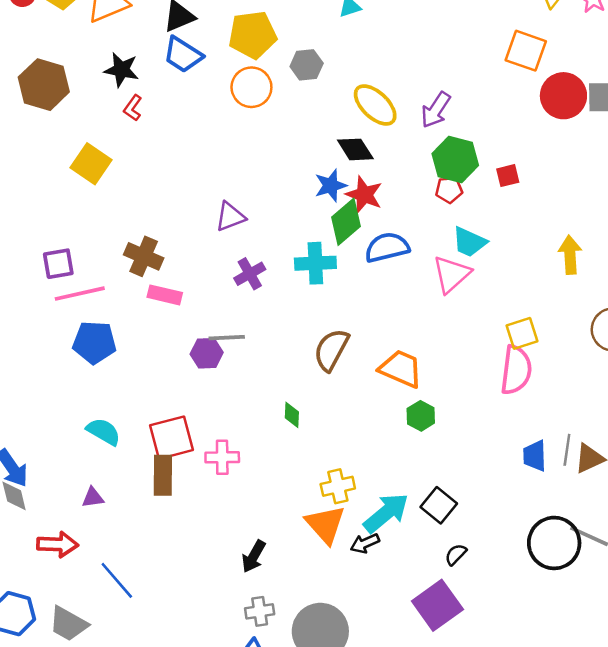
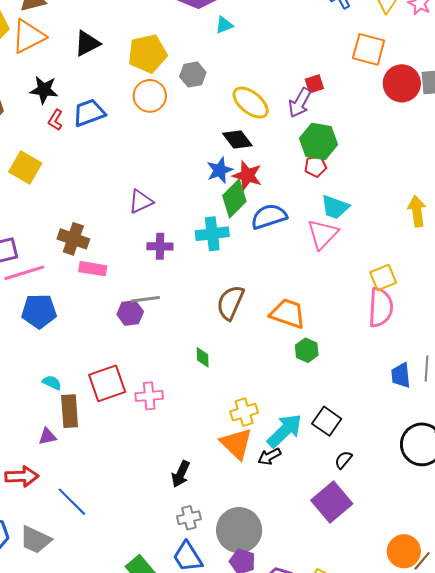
blue trapezoid: (183, 55) -> (89, 113), moved, turned 132
red square: (508, 176) -> (314, 84), moved
purple cross: (250, 274) -> (160, 246), turned 35
cyan semicircle: (104, 432) -> (52, 383), size x0.7
brown rectangle: (163, 475) -> (70, 411), moved

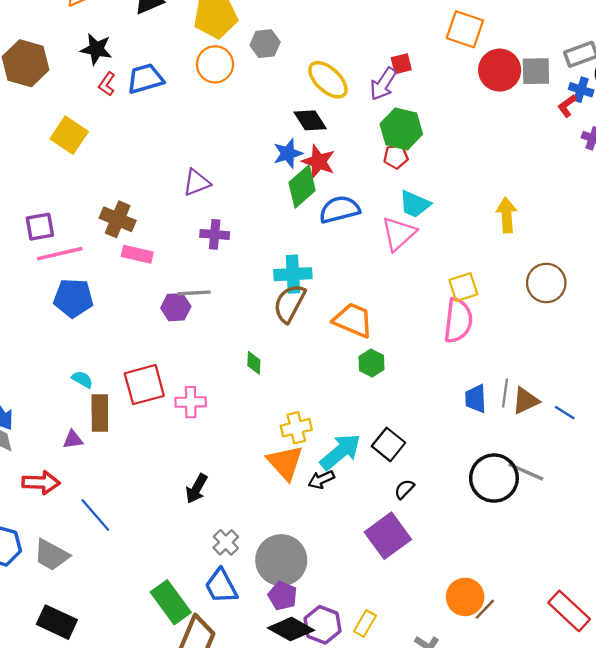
cyan cross: (212, 234) -> (293, 274), moved
black arrow: (181, 474) -> (197, 489), moved
gray cross: (189, 518) -> (226, 542), turned -35

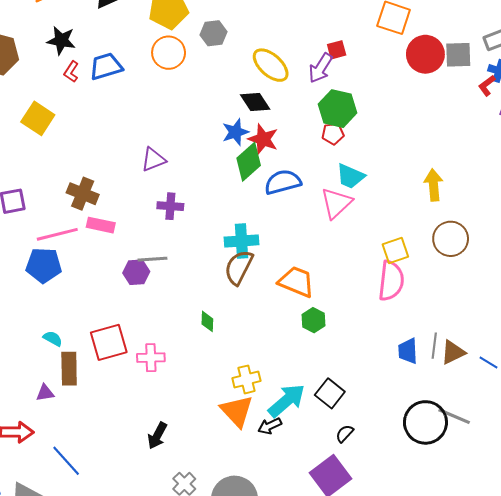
pink line: (60, 254) -> (57, 234), moved
brown circle: (546, 283) -> (451, 239), moved

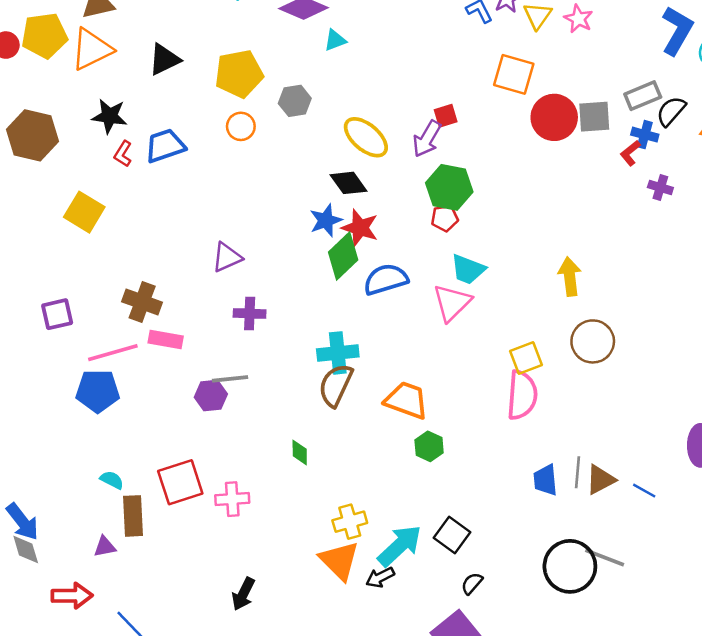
orange circle: (169, 53) -> (241, 126), size x0.7

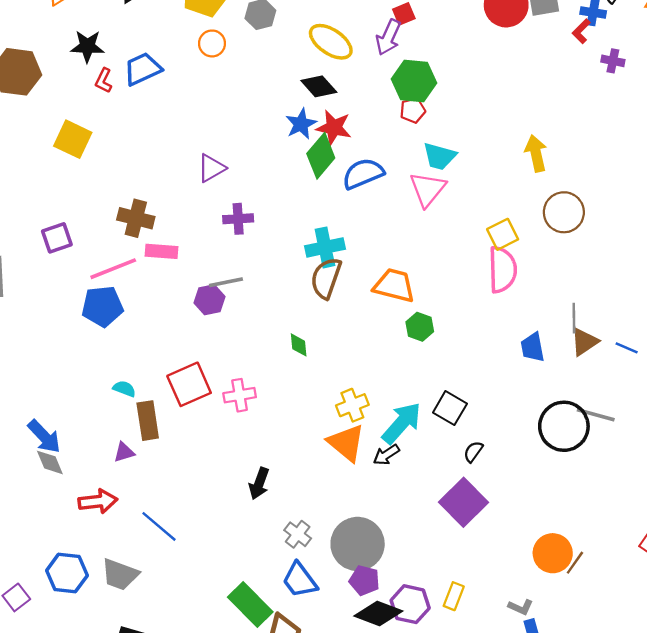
gray line: (577, 472) -> (574, 318), moved

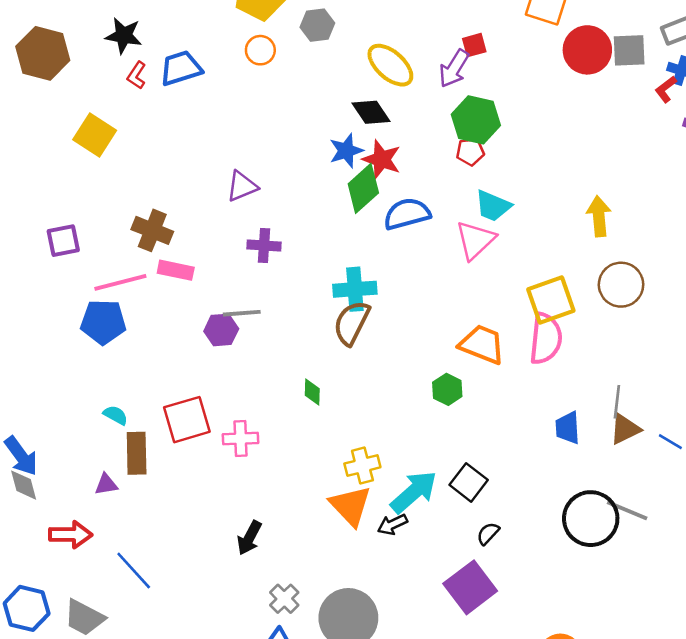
yellow square: (503, 234) -> (551, 300), size x1.4
orange trapezoid: (394, 285) -> (482, 344), moved

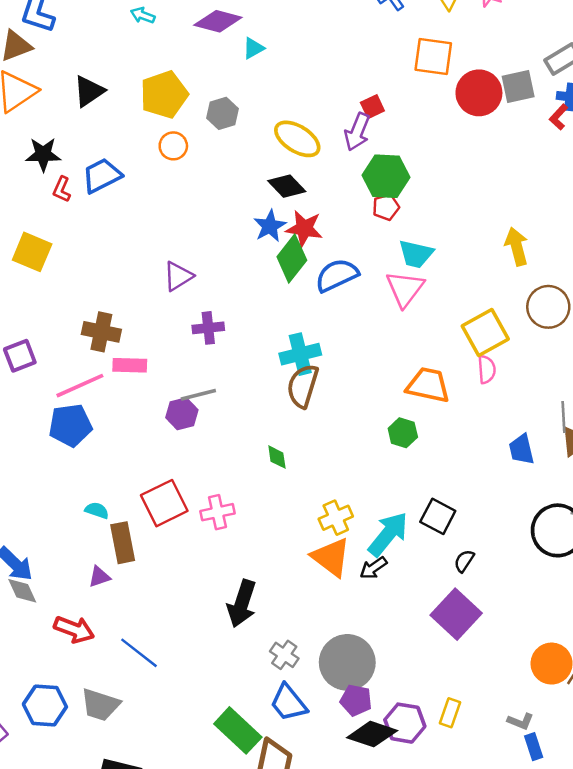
pink semicircle: (546, 339) -> (487, 369), size x0.6
red arrow: (71, 535) -> (74, 629), turned 30
black arrow: (249, 538) -> (242, 604), size x1.4

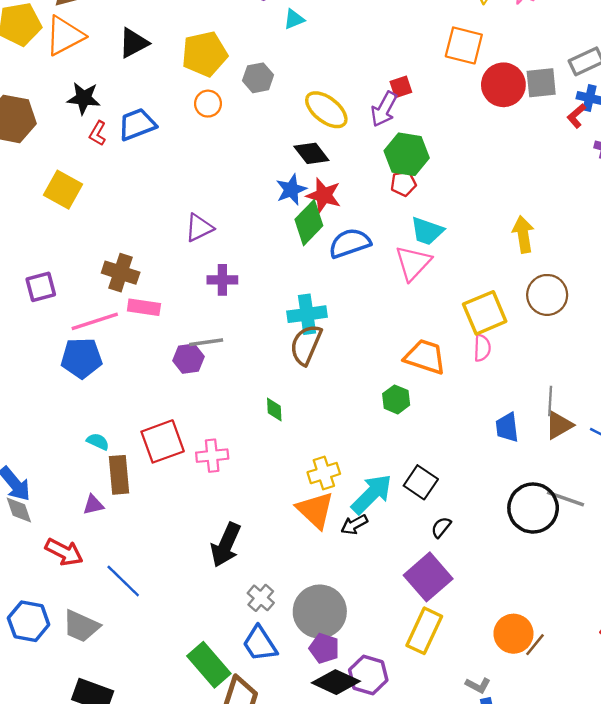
yellow rectangle: (450, 713) -> (424, 631), moved, size x1.6

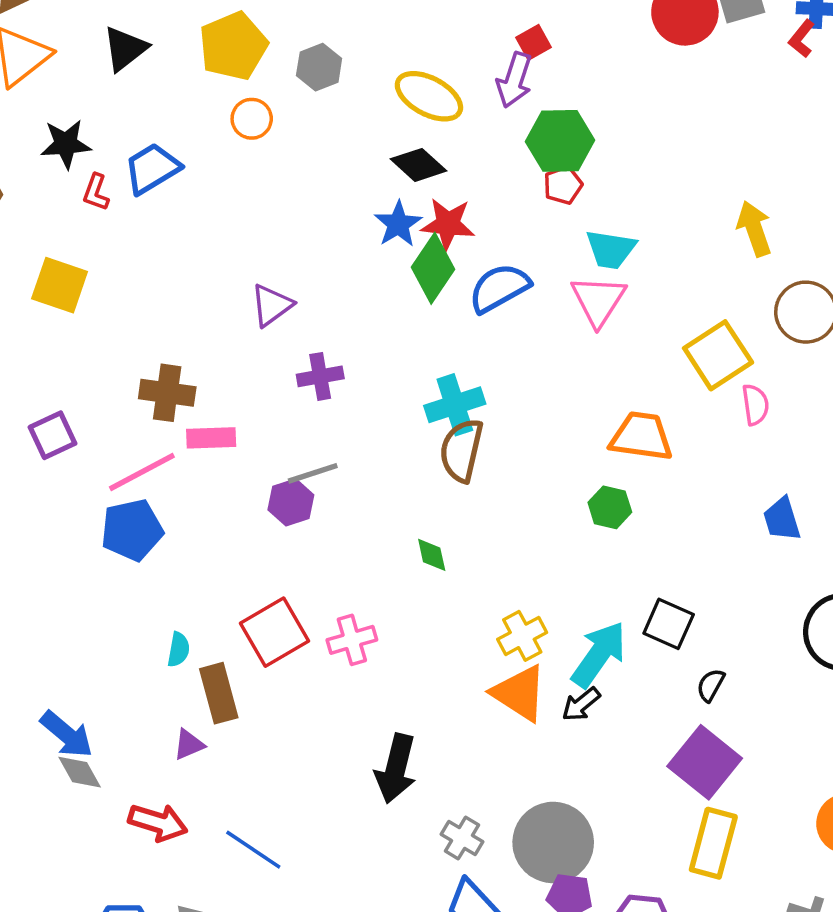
pink semicircle: (482, 348) -> (755, 405), moved
cyan semicircle: (98, 442) -> (179, 650), turned 85

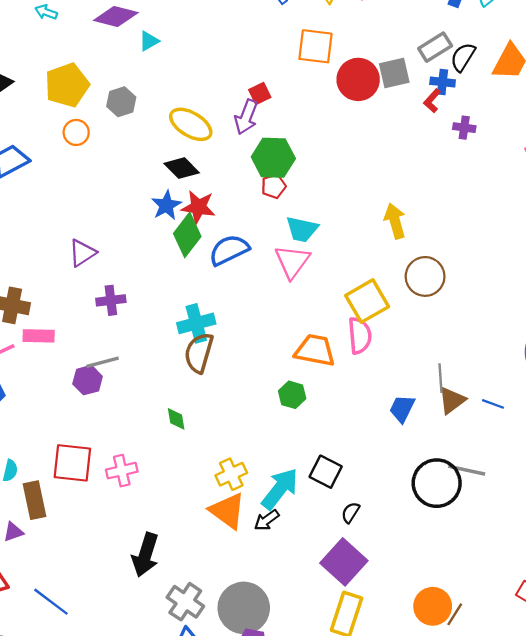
pink semicircle: (755, 405) -> (360, 336), moved, size x1.4
blue trapezoid: (782, 519) -> (402, 409), turned 40
red square: (275, 632) -> (72, 463), turned 33
gray cross: (462, 838) -> (185, 602), size x1.4

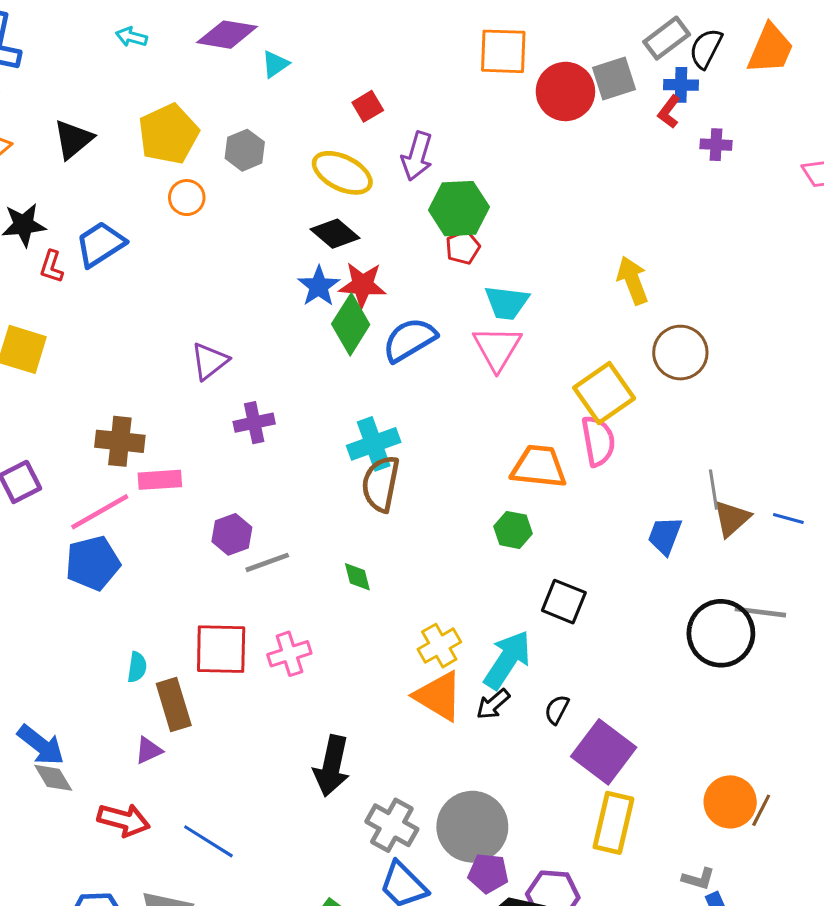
red square: (260, 94) -> (368, 106), moved
gray line: (103, 362) -> (267, 562), moved
black square: (326, 472) -> (564, 602), moved
black semicircle: (350, 513) -> (557, 710), moved

